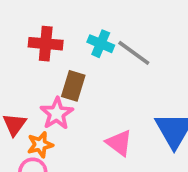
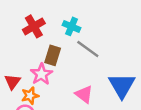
red cross: (46, 44) -> (34, 26), turned -35
gray line: (134, 53) -> (88, 49), moved

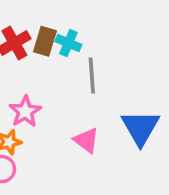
gray line: (88, 49) -> (92, 75), turned 50
brown rectangle: (53, 55) -> (45, 41), moved

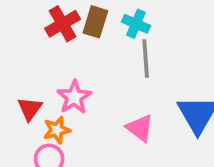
cyan cross: (68, 43) -> (136, 24), moved

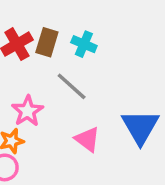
gray line: (146, 59) -> (72, 86), moved, turned -44

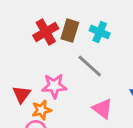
pink star: (28, 111) -> (54, 86), turned 30

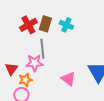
gray line: (90, 66) -> (42, 49), moved, turned 42

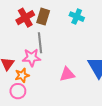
cyan cross: (66, 25) -> (77, 17), moved
pink triangle: (68, 79) -> (67, 74), turned -49

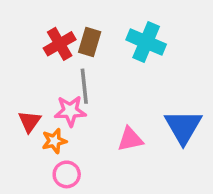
cyan cross: (77, 17) -> (146, 42), size x1.5
pink circle: (18, 91) -> (67, 174), moved

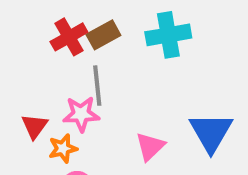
brown rectangle: (90, 42) -> (103, 35), turned 44
cyan cross: (146, 42) -> (168, 35), turned -33
pink triangle: (130, 139) -> (150, 146), turned -32

